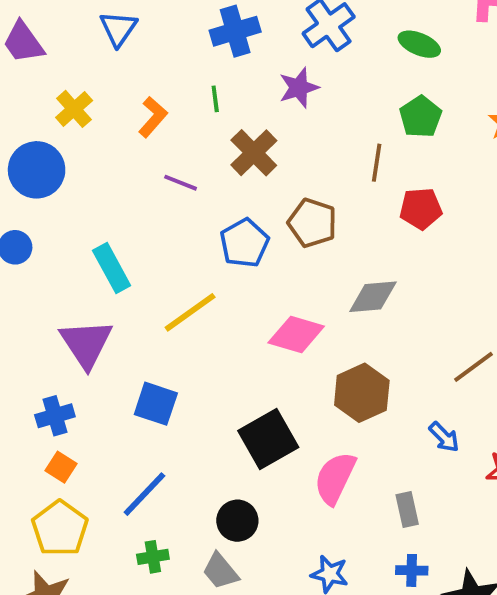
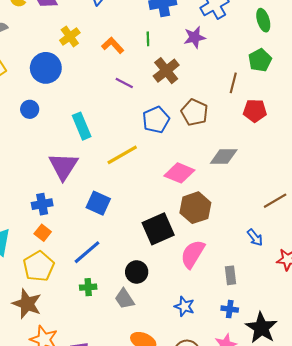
green ellipse: (419, 44) -> (263, 20), turned 45
orange L-shape: (153, 117) -> (113, 45), turned -90
brown hexagon: (362, 393) -> (195, 208), moved

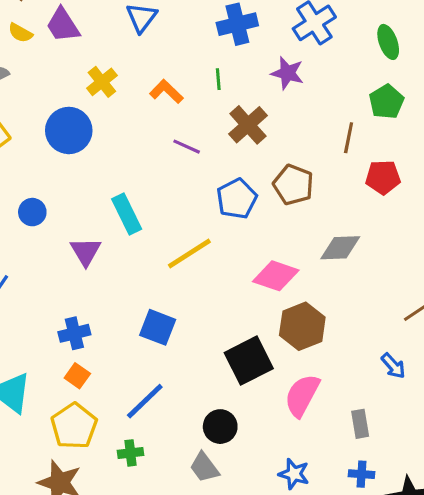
purple star: (195, 37) -> (287, 73), turned 30
blue circle: (30, 109) -> (32, 212), moved
purple triangle: (63, 166) -> (86, 252), moved, size x0.7
green cross: (88, 287) -> (131, 453), moved

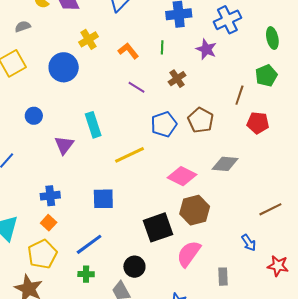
brown cross: (248, 125) -> (177, 79), size x0.7
blue square: (158, 327) -> (103, 199), turned -30
green cross: (131, 453) -> (86, 274), moved

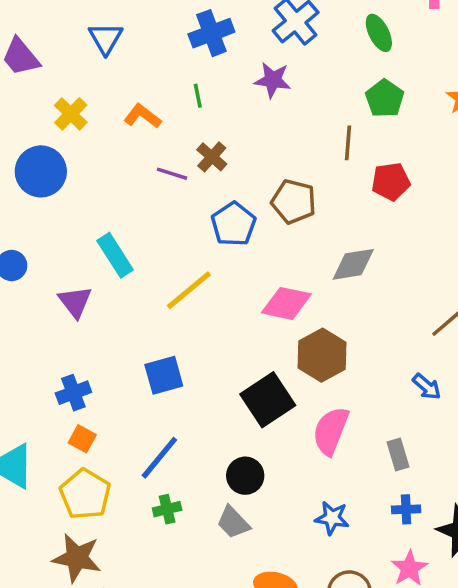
brown cross: (177, 79) -> (212, 157), moved

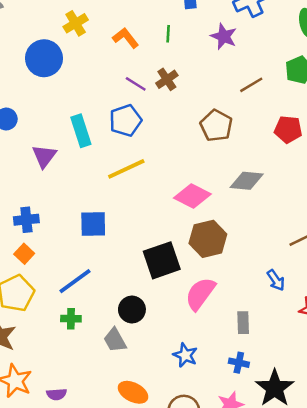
brown line: (348, 143) -> (251, 85), moved, turned 40
blue pentagon: (234, 224) -> (125, 121), moved

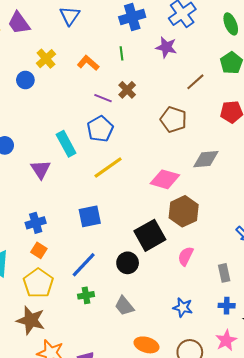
blue circle: (44, 58) -> (25, 80), moved, size x0.6
pink semicircle: (200, 294) -> (186, 256), size x0.7
black circle: (132, 310) -> (128, 263), moved

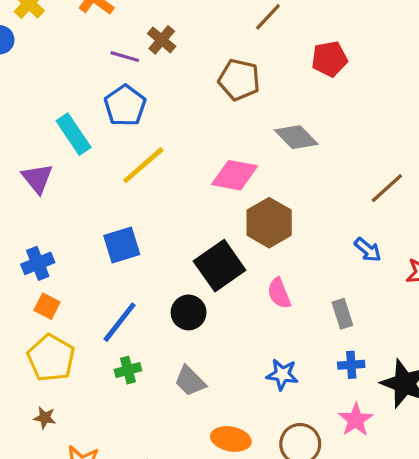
gray diamond: (206, 159) -> (296, 137), turned 56
pink semicircle: (186, 256) -> (279, 293), turned -42
brown star: (31, 320) -> (45, 418), size x0.5

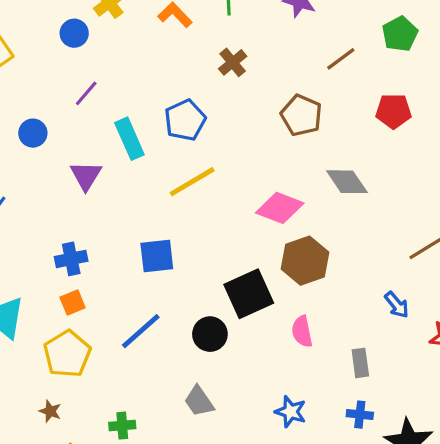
purple line: (125, 57) -> (86, 93), moved, turned -76
orange square: (47, 306) -> (73, 302), turned 30
green cross: (128, 370) -> (122, 426), moved

